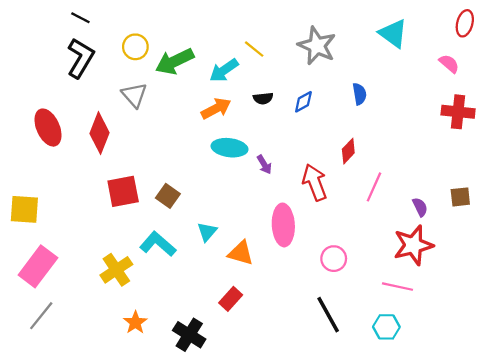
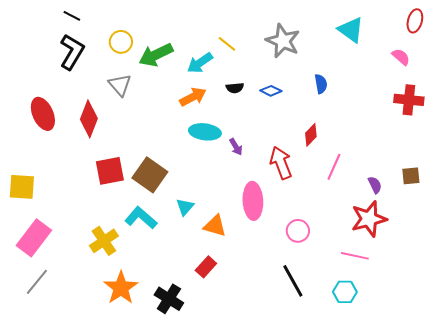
blue diamond: (303, 102) -> (271, 91), turned 55
brown square: (168, 196) -> (150, 175), size x1.6
orange star: (135, 322) -> (121, 288), size x1.6

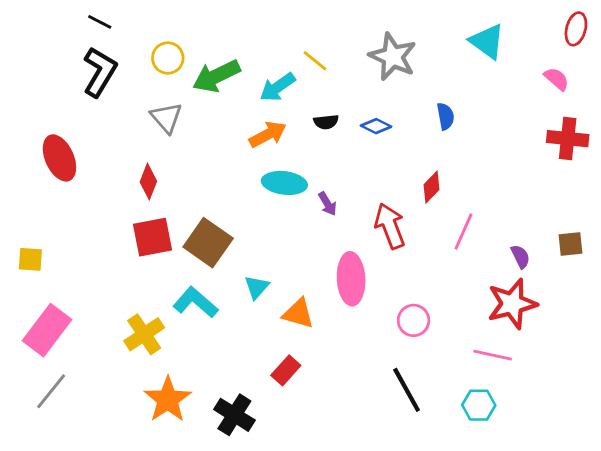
red diamond: (89, 119) -> (148, 182), moved, size x0.7
yellow square: (22, 187) -> (30, 259), size x0.7

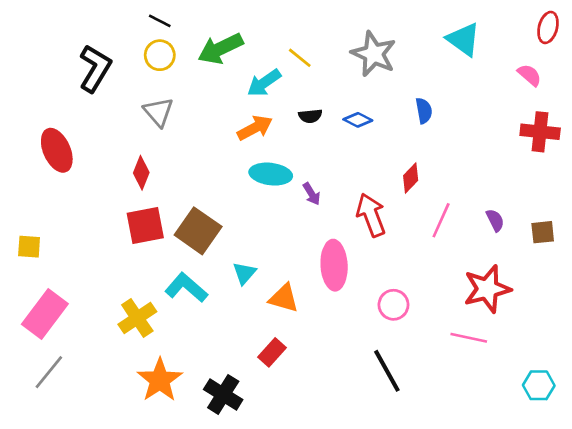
black line: (100, 22) -> (160, 21), moved
green arrow: (216, 76) -> (221, 49), moved
purple semicircle: (520, 257) -> (495, 220), moved
cyan hexagon: (479, 405) -> (539, 385), moved

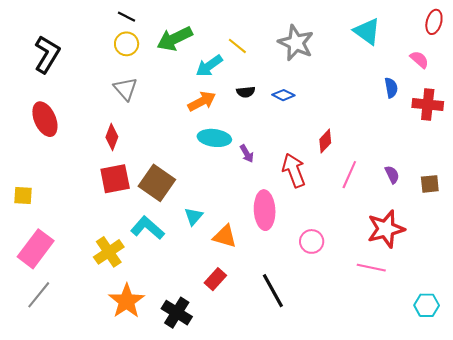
black L-shape: (95, 68) -> (47, 54), moved
blue semicircle: (424, 111) -> (391, 88), moved
black line: (387, 371) -> (273, 291), moved

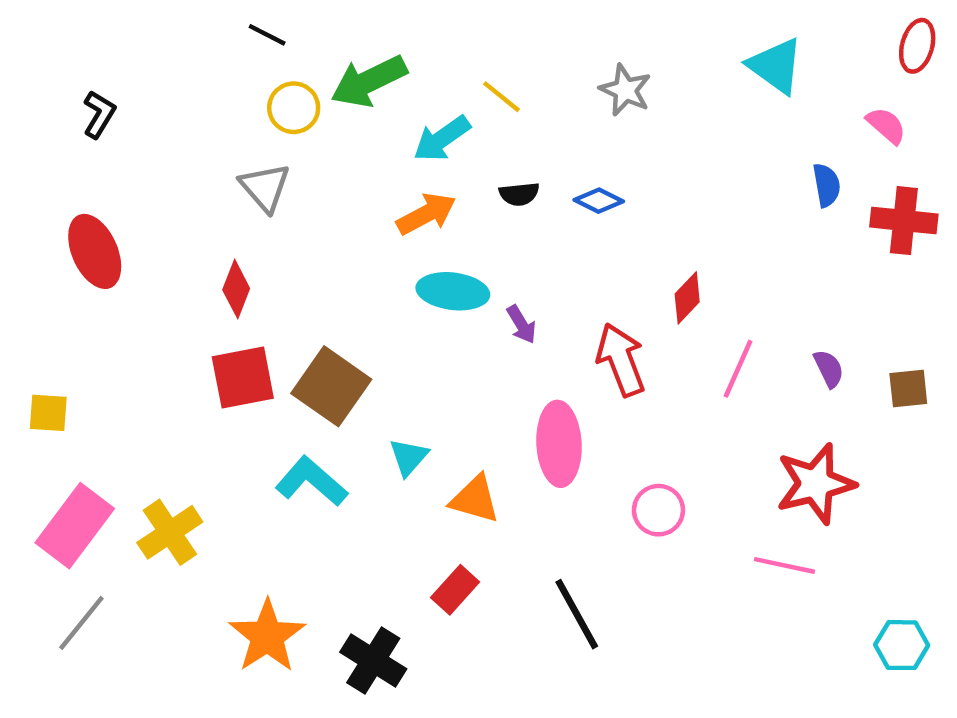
gray star: (296, 43) -> (625, 90), size x0.7
yellow circle: (127, 44) -> (294, 108), moved
black L-shape: (47, 54) -> (99, 114), size x0.6
yellow cross: (109, 252) -> (170, 532), moved

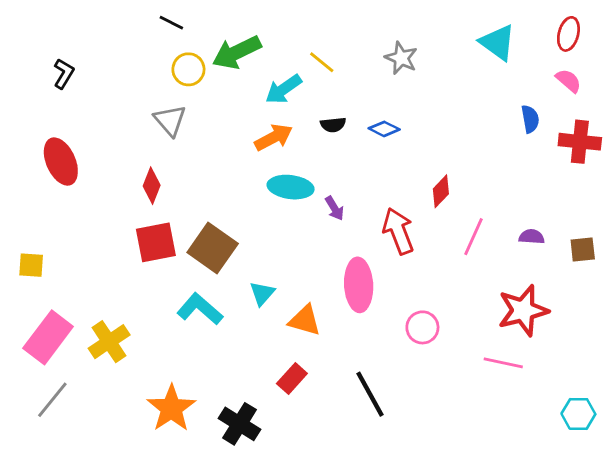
red ellipse: (917, 46) -> (568, 34), moved
purple semicircle: (829, 369) -> (532, 237), turned -60

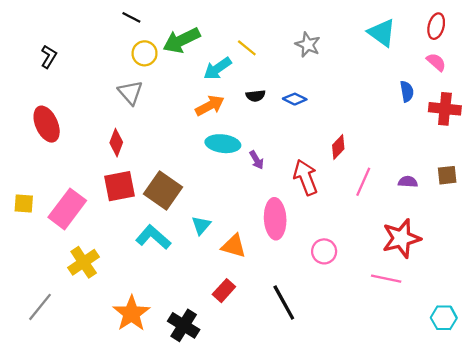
brown square: (583, 249) -> (447, 175), moved
pink rectangle: (48, 337) -> (67, 209), moved

